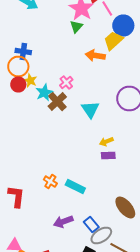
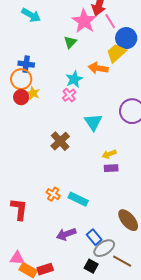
green triangle: (76, 26) -> (70, 42), moved
cyan star: (44, 92) -> (74, 79), moved
brown cross: (57, 102) -> (60, 141), moved

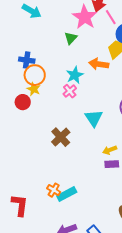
orange circle: (21, 79) -> (35, 75), moved
red circle: (21, 97) -> (23, 102), moved
cyan rectangle: (78, 199) -> (67, 194), moved, turned -54

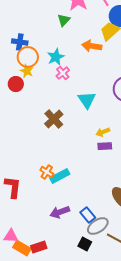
cyan star: (75, 75) -> (56, 57), moved

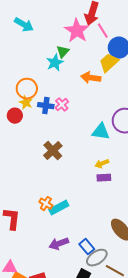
blue cross: (20, 42) -> (46, 106), moved
cyan star: (56, 57) -> (55, 63), moved
cyan triangle: (87, 100) -> (101, 132), moved, turned -48

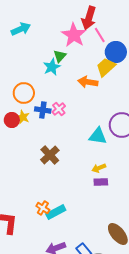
cyan arrow: (24, 25) -> (21, 29), turned -54
yellow star: (26, 103) -> (23, 117), moved

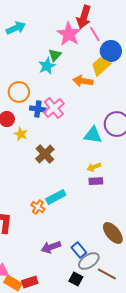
pink cross: (59, 109) -> (54, 108), size x1.5
yellow star: (23, 117) -> (21, 134), moved
cyan rectangle: (56, 212) -> (56, 197), moved

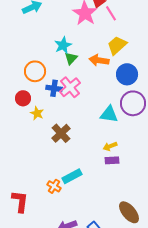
blue circle: (111, 51) -> (127, 74), moved
green triangle: (55, 55) -> (71, 58), moved

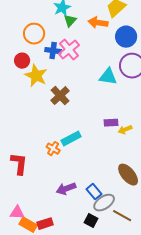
yellow star: (37, 113) -> (36, 76), size x1.6
yellow arrow: (110, 146) -> (125, 130), moved

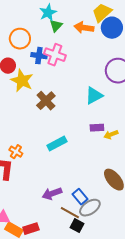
blue circle: (126, 37) -> (112, 28), moved
pink cross: (69, 50) -> (55, 55), turned -30
cyan triangle: (108, 77) -> (94, 96), moved, turned -36
orange cross: (53, 149) -> (16, 152), moved
brown line: (122, 216) -> (70, 213), moved

